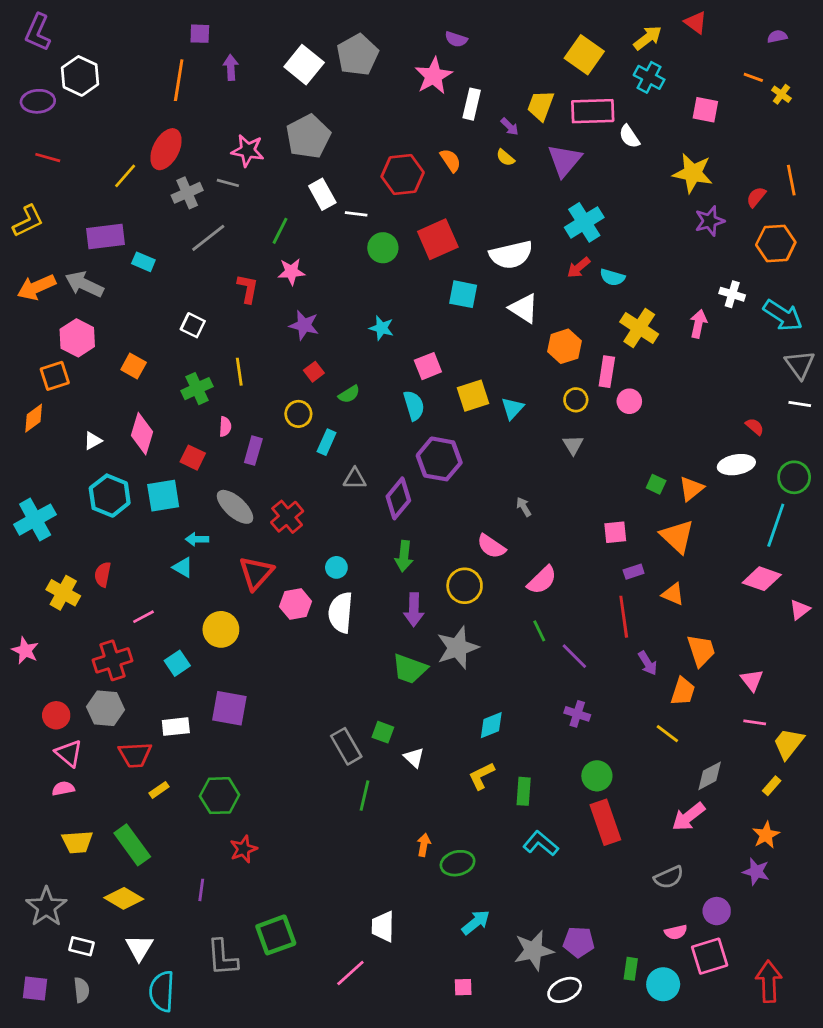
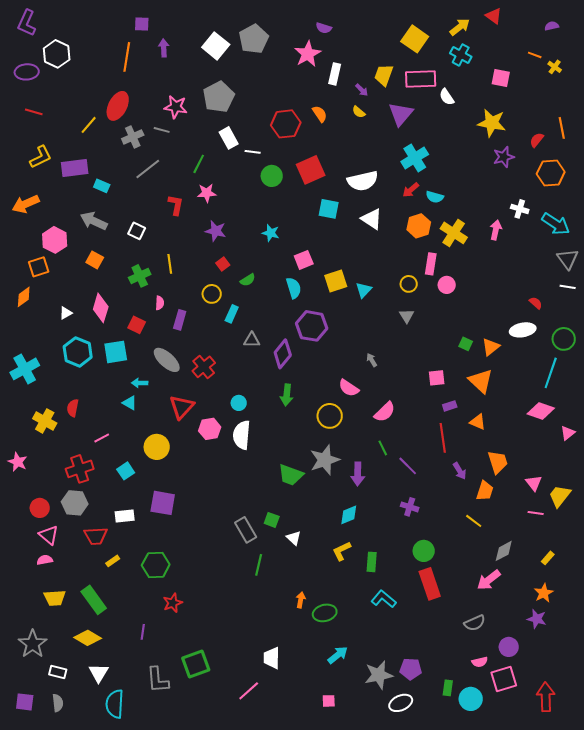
yellow L-shape: (28, 221) -> (41, 157), moved
gray arrow: (84, 284) -> (94, 221), moved
orange hexagon: (565, 346) -> (419, 226), moved
purple arrow: (414, 610) -> (358, 474), moved
yellow trapezoid: (788, 743) -> (560, 496), moved

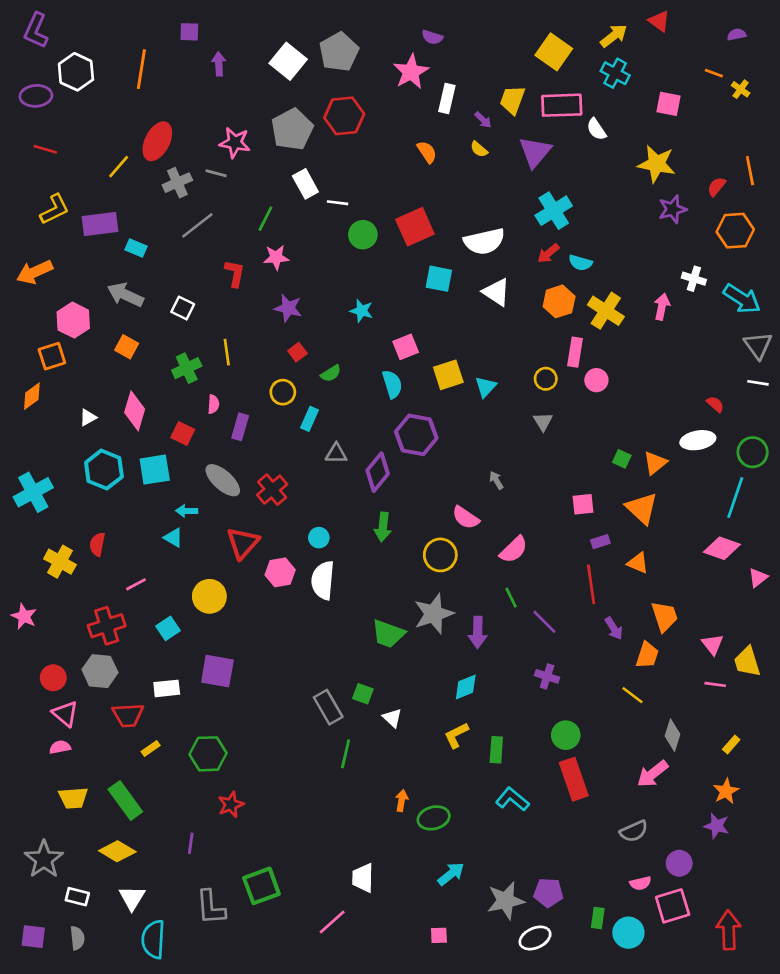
orange line: (127, 57) -> (141, 69), moved
red hexagon: (286, 124) -> (344, 116), moved
yellow trapezoid: (560, 496) -> (747, 662), turned -55
gray diamond: (504, 551) -> (673, 735), turned -45

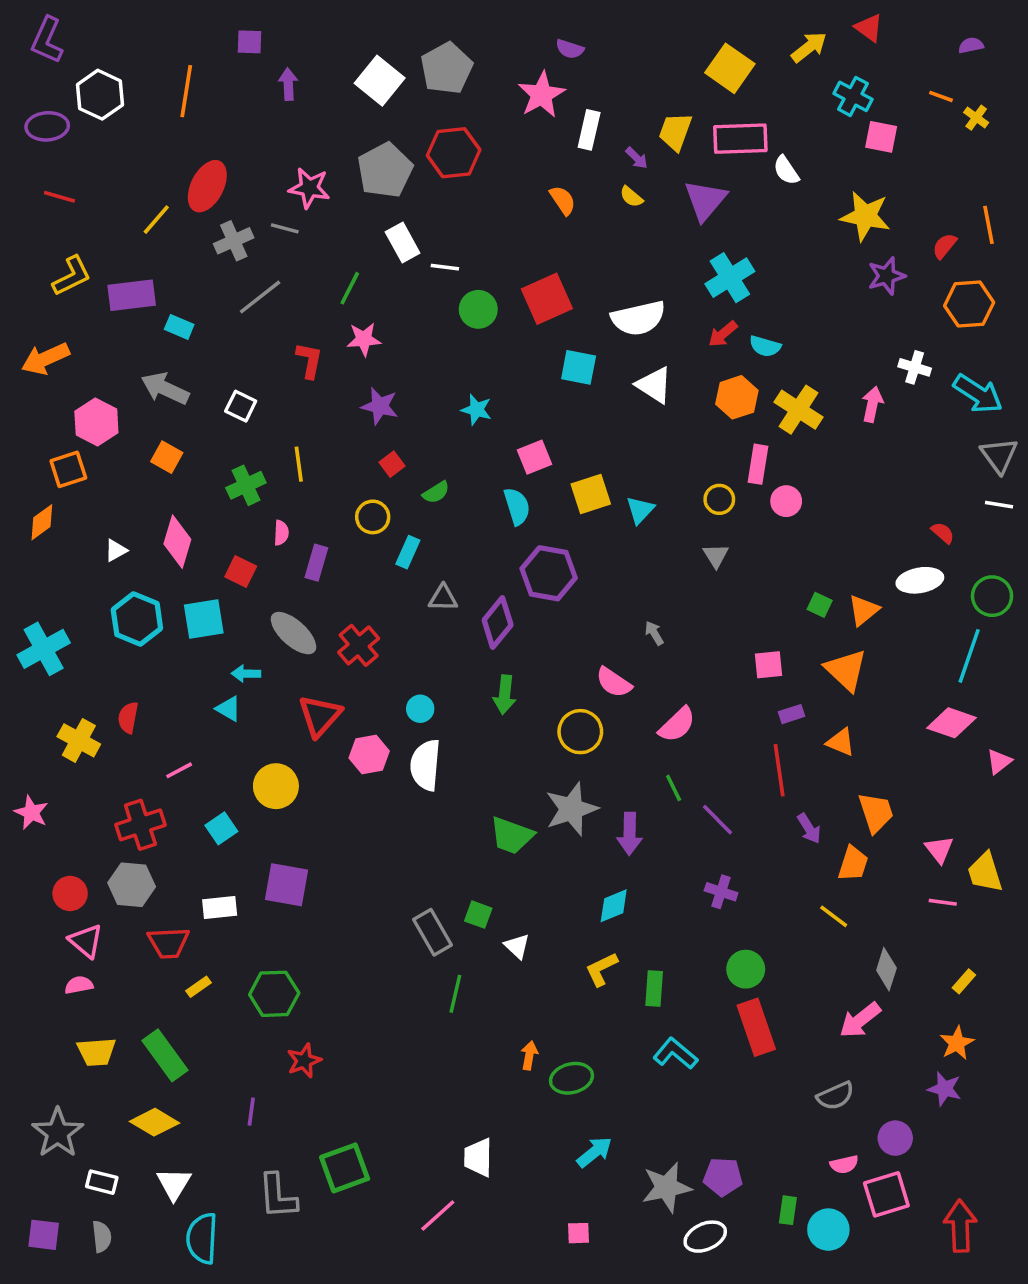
cyan cross: (615, 73) -> (853, 96), moved

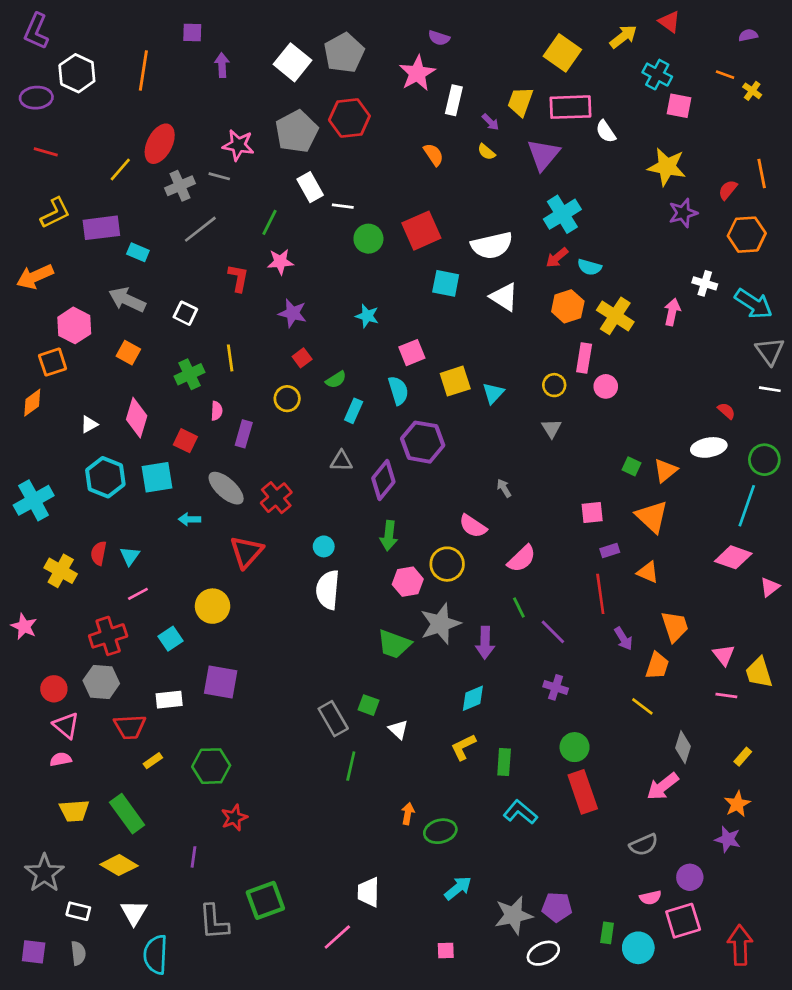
cyan rectangle: (408, 552) -> (354, 411), moved
cyan triangle: (228, 709) -> (130, 556), moved, turned 35
pink hexagon: (369, 754) -> (408, 582), moved

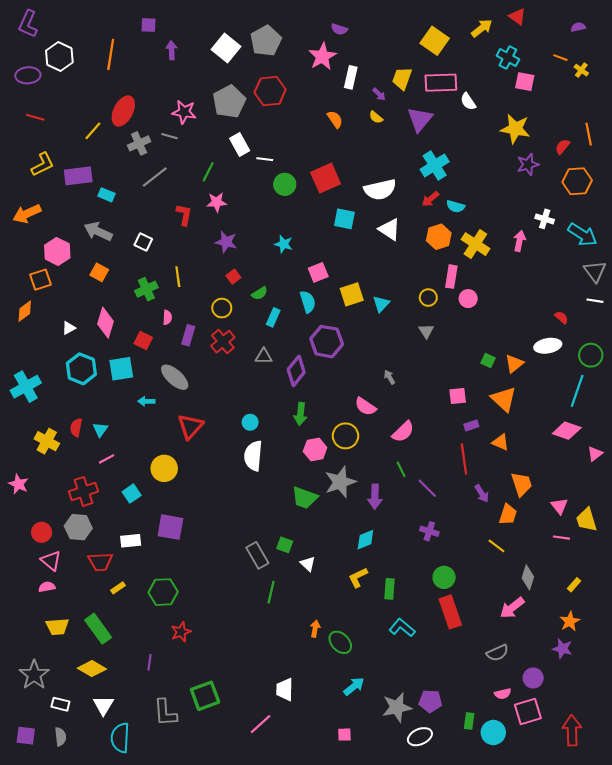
red cross: (276, 498) -> (223, 342), moved
green ellipse: (440, 831) -> (340, 642), turned 60

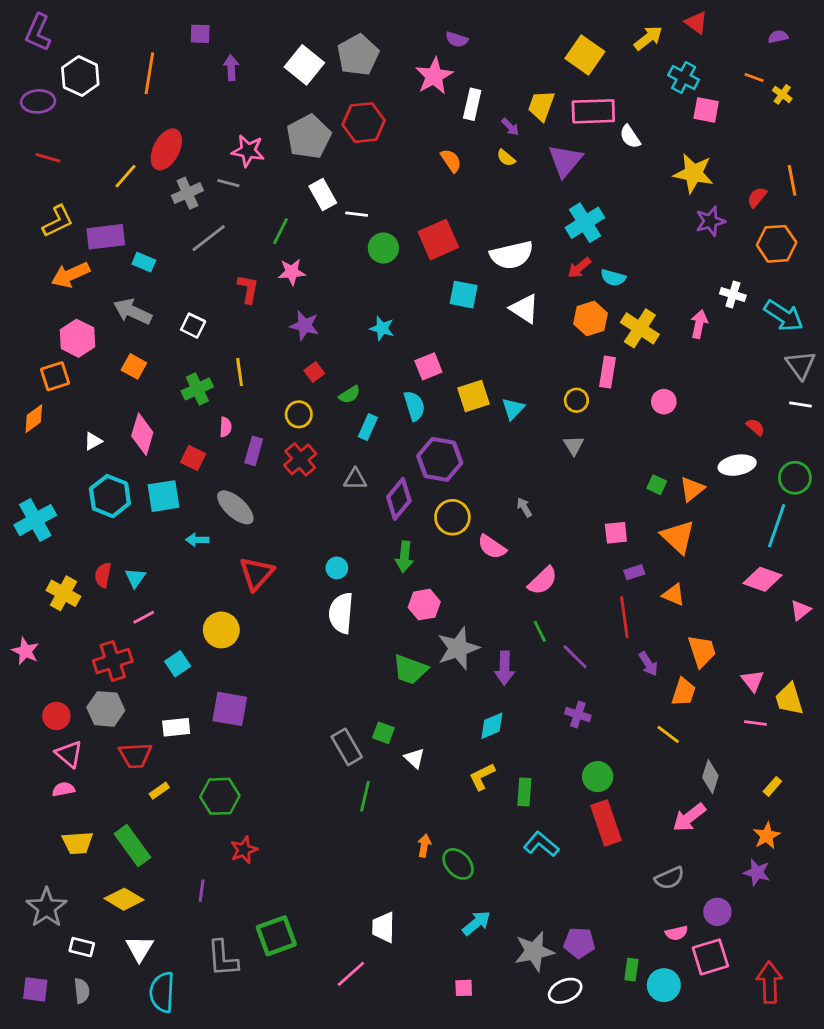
orange arrow: (27, 214) -> (70, 275), moved
pink circle: (468, 299) -> (664, 402), moved
yellow circle: (345, 436) -> (452, 517), moved

